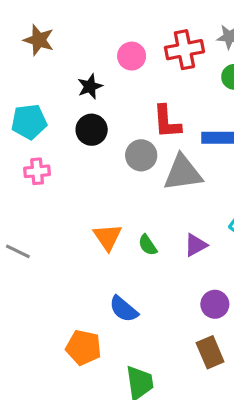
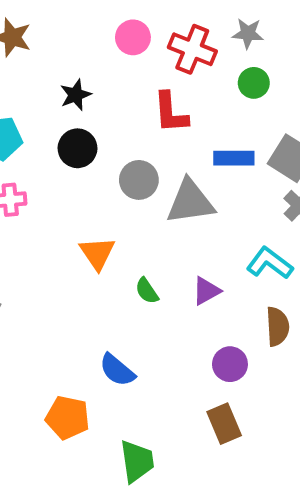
red cross: (184, 50) -> (192, 49), turned 33
pink circle: (132, 56) -> (133, 37), moved
red L-shape: (167, 122) -> (171, 113), moved
orange triangle: (108, 237) -> (97, 253), moved

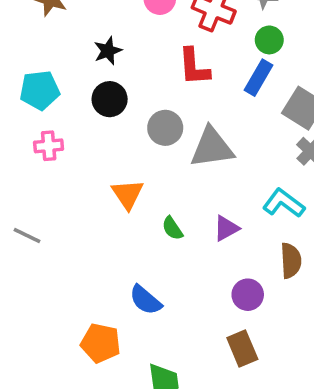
blue rectangle: (234, 158) -> (258, 78), moved, turned -60

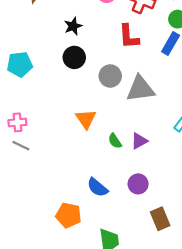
cyan pentagon: (40, 90) -> (20, 64), moved
pink cross: (49, 146) -> (17, 122), moved
purple triangle: (226, 228) -> (139, 141), moved
purple circle: (248, 295) -> (138, 184), moved

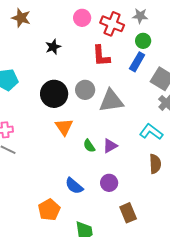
black circle: (74, 57) -> (54, 94), moved, size x1.4
orange pentagon: (68, 215) -> (49, 210), turned 30

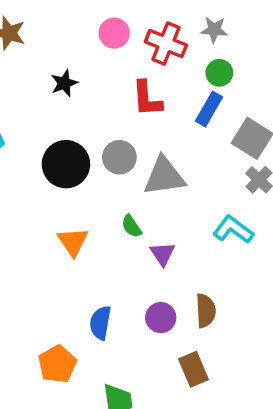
orange triangle: (64, 127) -> (73, 242), moved
green semicircle: (89, 146) -> (131, 226), moved
purple triangle: (110, 146) -> (162, 254), turned -35
brown semicircle: (155, 164) -> (206, 311), moved
blue semicircle: (74, 186) -> (100, 323), turned 60

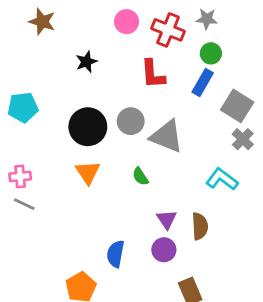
gray triangle: (164, 176) -> (167, 136), turned 30
orange triangle: (73, 242) -> (88, 172), moved
purple triangle: (162, 254) -> (167, 219), moved
brown semicircle: (206, 311) -> (200, 226), moved

